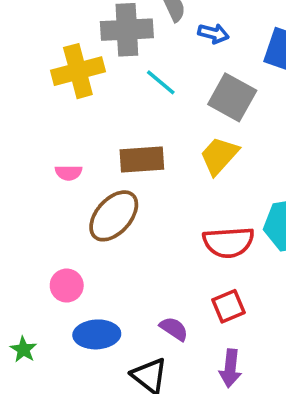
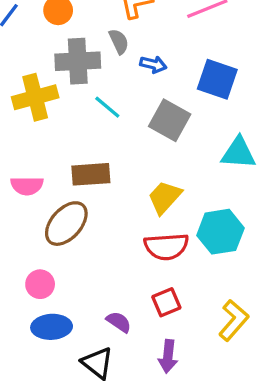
yellow trapezoid: (219, 156) -> (165, 197), moved
pink semicircle: (69, 173) -> (27, 186), size x1.4
pink circle: (67, 286) -> (40, 284), moved

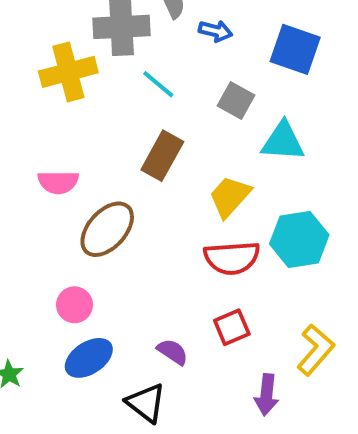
gray square: (170, 120) -> (236, 101), size x0.7
cyan triangle: (239, 153) -> (283, 141), moved
brown rectangle: (91, 174) -> (162, 156), moved, turned -57
blue ellipse: (52, 327) -> (89, 358), turned -30
purple arrow: (168, 356) -> (267, 395), moved

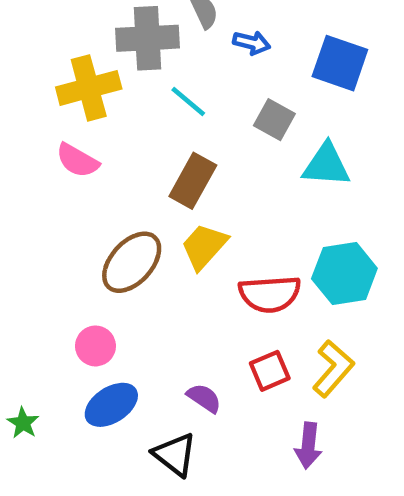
pink semicircle: (58, 182) -> (77, 160), moved, turned 30
yellow trapezoid: (230, 197) -> (204, 246), moved
yellow L-shape: (316, 350) -> (333, 369), moved

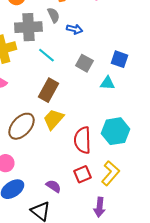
blue square: (340, 63) -> (119, 59), moved, size x0.7
cyan triangle: (326, 165) -> (107, 83), size x0.7
red semicircle: (270, 294) -> (82, 140), turned 92

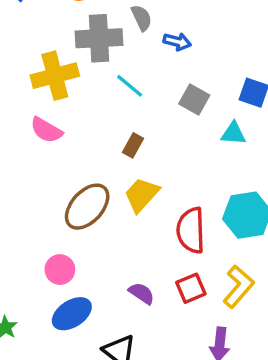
brown rectangle: (48, 90) -> (133, 145), size x0.6
purple semicircle: (53, 186) -> (142, 293), moved

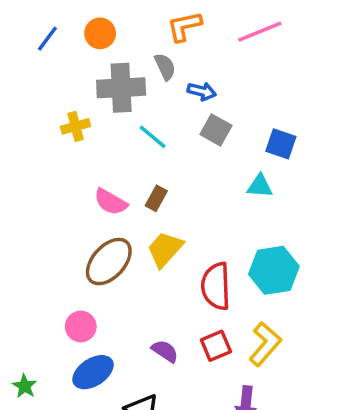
yellow cross: (55, 76) -> (75, 126), size x0.6
gray square: (194, 99) -> (216, 130), moved
pink semicircle: (46, 130) -> (111, 202), moved

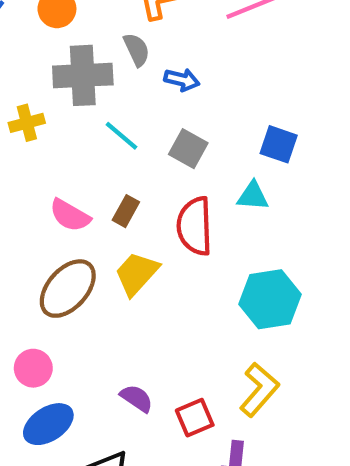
gray square: (216, 130) -> (188, 149), moved
red semicircle: (216, 286) -> (195, 226), moved
red square: (216, 346) -> (195, 418), moved

